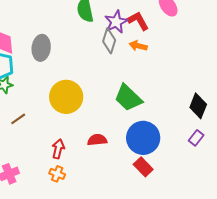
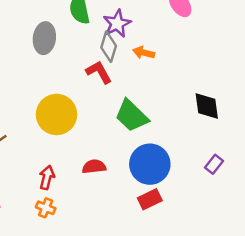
red L-shape: (138, 21) -> (99, 72), moved
gray ellipse: (41, 48) -> (44, 38), moved
black diamond: (198, 106) -> (207, 106), moved, turned -30
red rectangle: (143, 167) -> (150, 199), turned -72

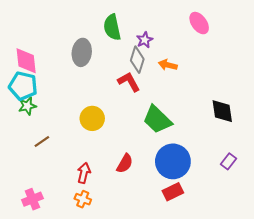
purple star: (117, 24) -> (145, 40), size x0.7
yellow circle: (57, 114) -> (92, 118), size x0.7
red semicircle: (94, 167) -> (125, 163), turned 126

